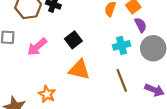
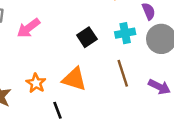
black square: (73, 40) -> (87, 37), moved
orange triangle: (79, 70) -> (74, 79), moved

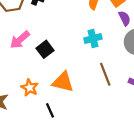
cyan cross: (125, 33) -> (93, 38), moved
black square: (87, 37) -> (45, 49), moved

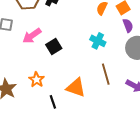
cyan cross: (93, 38) -> (98, 41), turned 35
orange triangle: (63, 82) -> (76, 88), moved

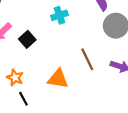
cyan cross: (98, 41) -> (59, 15), moved, turned -35
black line: (53, 102) -> (23, 99), moved

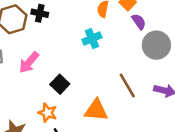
black square: (27, 39) -> (60, 84), moved

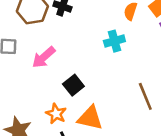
orange triangle: (96, 110) -> (90, 118), moved

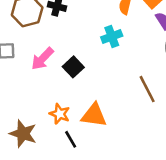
black square: (73, 85) -> (73, 67), moved

